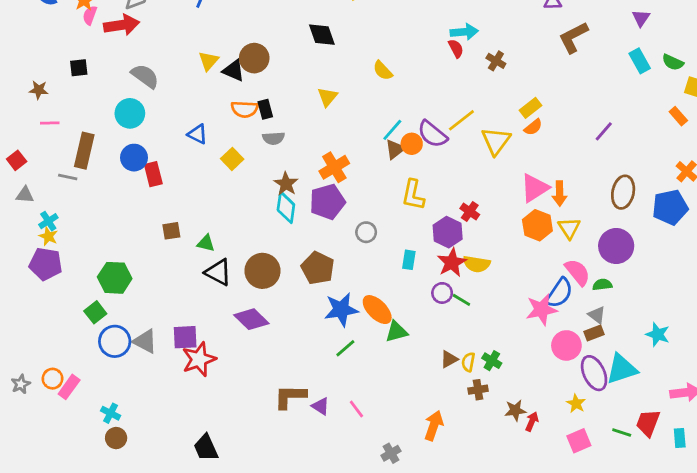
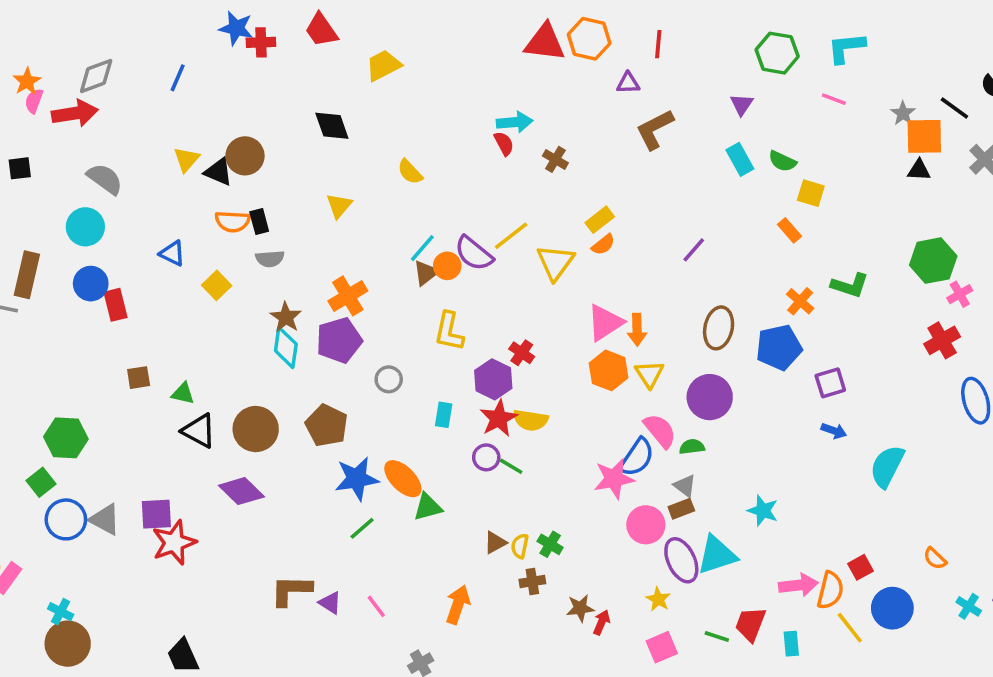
orange arrow: (434, 426) -> (458, 605), moved
brown circle: (116, 438) -> (68, 644), size x1.6

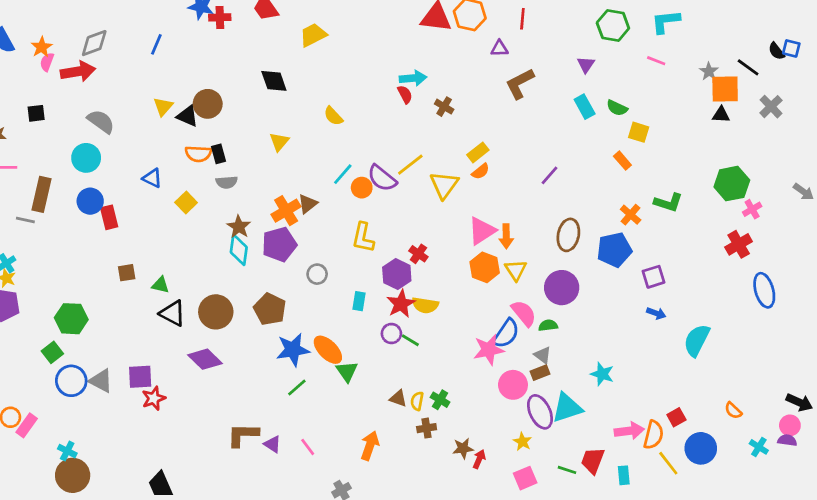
brown triangle: (426, 273) -> (308, 204), moved
green triangle: (428, 507) -> (347, 371), turned -50
red star: (174, 543) -> (154, 398), size x0.7
brown triangle: (495, 543) -> (398, 398), turned 48

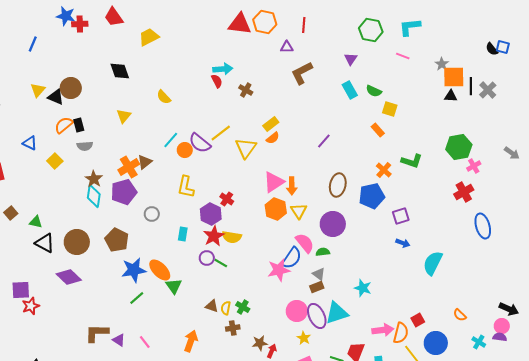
black line: (748, 67) -> (471, 86), moved, turned 54
orange semicircle: (198, 154) -> (64, 125), turned 138
brown square: (127, 273) -> (11, 213), turned -32
pink circle: (513, 385) -> (297, 311), moved

